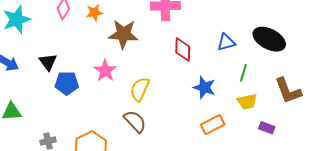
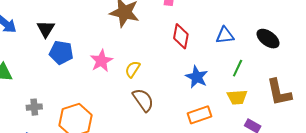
black ellipse: (269, 39) -> (268, 39), size x0.7
pink star: (105, 71) -> (101, 61), moved
yellow semicircle: (140, 89) -> (133, 69), size x0.7
brown semicircle: (135, 121) -> (143, 100), moved

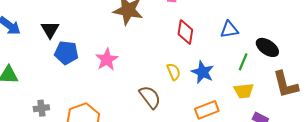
black ellipse: (268, 39) -> (267, 47), moved
yellow semicircle: (133, 69) -> (174, 72), moved, turned 126

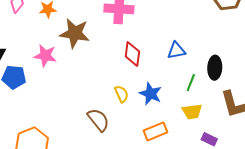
black ellipse: (267, 47) -> (215, 68), turned 60
pink star: (107, 59) -> (45, 56), moved, turned -30

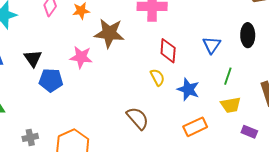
blue triangle: (176, 51) -> (212, 45), turned -42
black ellipse: (215, 68) -> (248, 35), moved
yellow semicircle: (121, 94) -> (157, 77), moved

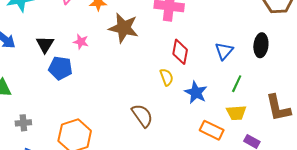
pink star: (81, 57) -> (81, 42), moved, size x0.7
orange rectangle: (195, 127) -> (212, 130), moved, turned 45
gray cross: (30, 137) -> (23, 123), moved

